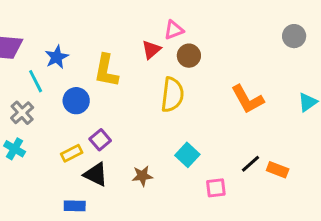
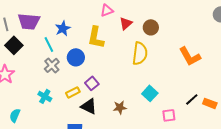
pink triangle: (174, 30) -> (107, 10), moved
gray cross: (22, 113) -> (52, 65), moved
cyan cross: (15, 149) -> (45, 96), moved

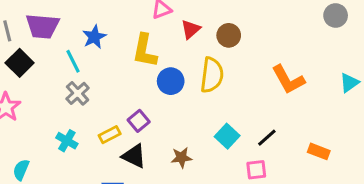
blue circle: (76, 57) -> (171, 81), moved
black line: (192, 99) -> (267, 138), moved

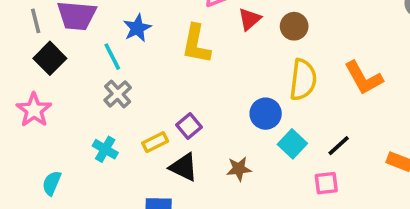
yellow semicircle: (212, 75) -> (303, 80), moved
blue circle: (171, 81) -> (266, 114), moved

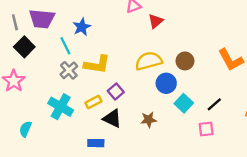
brown circle: (294, 26) -> (185, 61), moved
yellow L-shape: (196, 44) -> (97, 64), moved, turned -92
yellow semicircle: (303, 80) -> (149, 61), moved, turned -112
cyan cross: (105, 149) -> (61, 107), size x1.5

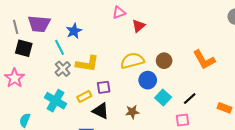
black square: (24, 47) -> (24, 48), turned -30
purple square: (116, 91) -> (104, 87), turned 32

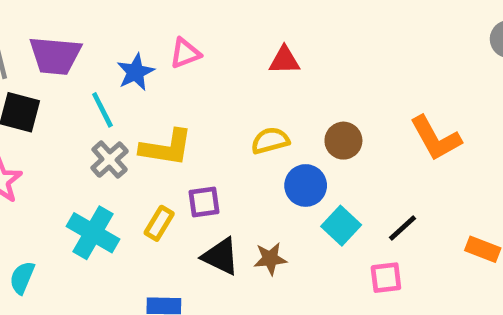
pink triangle: (119, 13) -> (185, 53), moved
red triangle: (138, 26) -> (284, 60), turned 40
yellow semicircle: (132, 61) -> (270, 141), size x0.7
yellow rectangle: (84, 97) -> (159, 223), turned -32
black triangle: (101, 111) -> (221, 256), moved

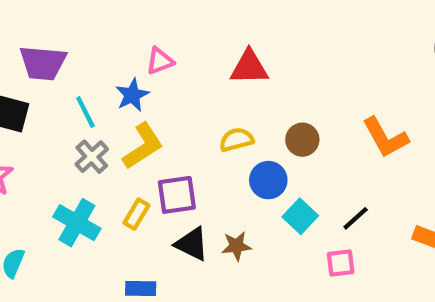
red triangle: (284, 60) -> (249, 67), size x1.4
blue star: (136, 72) -> (132, 95), moved
yellow L-shape: (166, 148) -> (143, 146), turned -42
purple square: (204, 202) -> (177, 195), size x1.4

